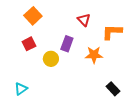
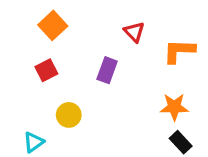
orange star: (94, 55) -> (174, 107), moved
yellow circle: (51, 59) -> (69, 115), moved

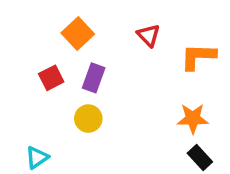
orange square: (53, 25) -> (78, 34), moved
purple rectangle: (107, 70) -> (94, 78), moved
yellow circle: (69, 115) -> (88, 119), moved

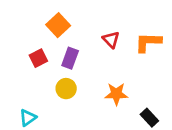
red triangle: (149, 35) -> (111, 40), moved
orange star: (193, 119) -> (116, 94), moved

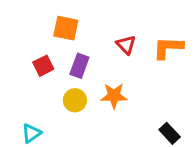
orange square: (58, 25) -> (66, 28), turned -35
orange star: (116, 94) -> (114, 96), moved

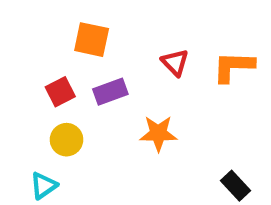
purple rectangle: (79, 66) -> (110, 92), turned 50
yellow circle: (75, 100) -> (67, 140), moved

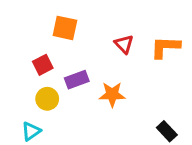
purple rectangle: (110, 92) -> (77, 80), moved

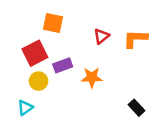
red triangle: (124, 44) -> (101, 36), turned 35
red square: (43, 65) -> (35, 53), size x1.5

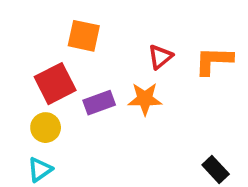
orange star: (92, 77) -> (145, 99), moved
yellow circle: (39, 81) -> (46, 128), moved

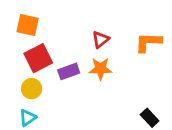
orange square: (84, 36) -> (28, 25), moved
red triangle: (160, 57) -> (101, 40), moved

